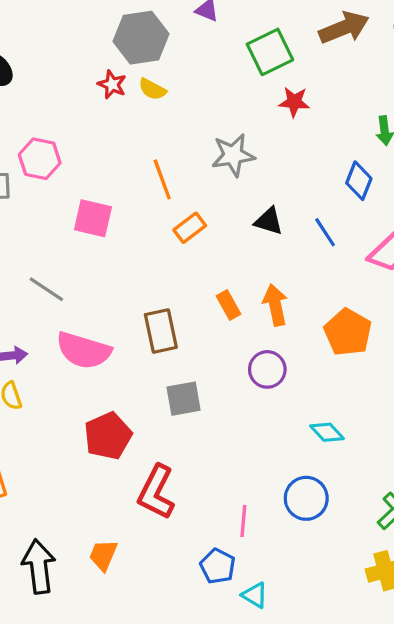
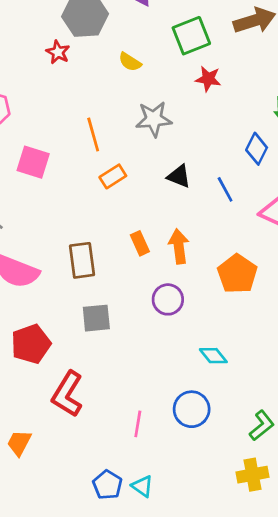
yellow semicircle: (152, 89) -> (130, 62), moved
blue pentagon: (218, 566) -> (107, 485), moved

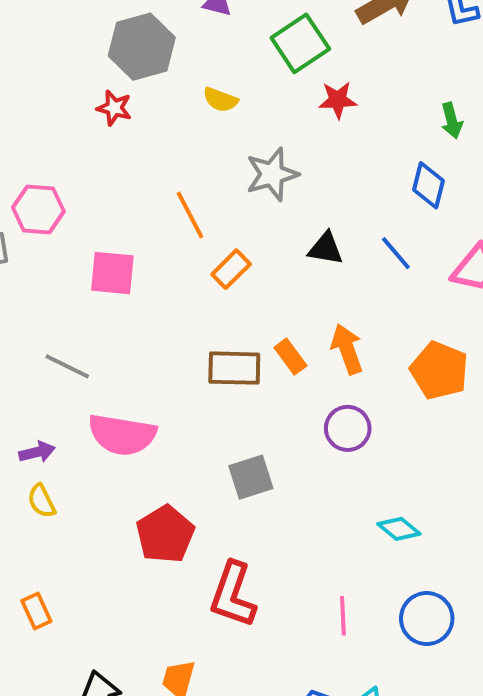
brown rectangle: (82, 260) -> (234, 368), moved, turned -69
cyan diamond: (213, 356) -> (399, 529), moved
blue circle: (192, 409) -> (427, 618), moved

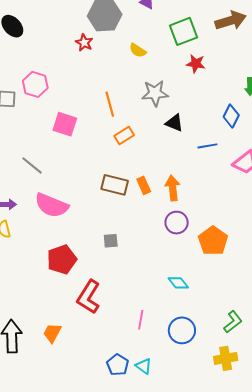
black triangle: (326, 249) -> (174, 123), moved
blue line: (396, 253) -> (207, 146), turned -72
orange pentagon: (439, 370) -> (213, 241), moved
purple circle: (348, 428) -> (177, 223), moved
gray square: (251, 477) -> (111, 241), size x0.7

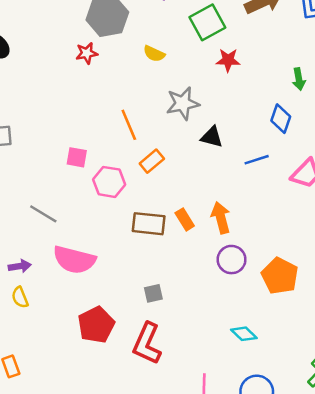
red star: (84, 43) -> (87, 53), turned -30
pink hexagon: (35, 84) -> (109, 182), moved
pink square: (65, 124) -> (77, 157), size x0.7
red L-shape: (89, 297) -> (147, 344), moved

